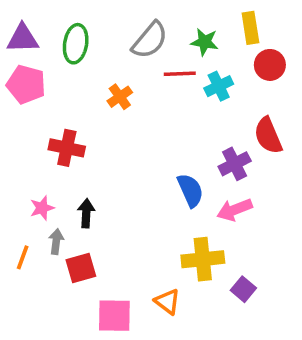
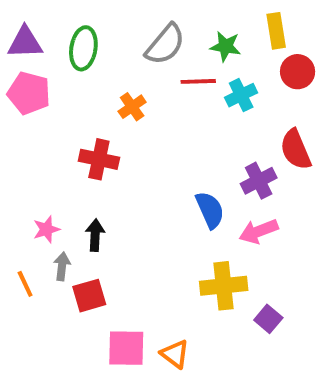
red cross: (67, 148) -> (99, 159), moved
orange line: (23, 257) -> (25, 284), turned -45
orange triangle: (167, 302) -> (175, 354), moved

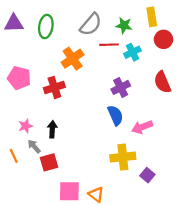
pink pentagon: (29, 93) -> (19, 78), moved
orange cross: (132, 107) -> (73, 59), size x1.5
red cross: (99, 159) -> (54, 87), turned -30
purple cross: (259, 181) -> (121, 87), moved
gray arrow: (62, 266) -> (34, 146), turned -48

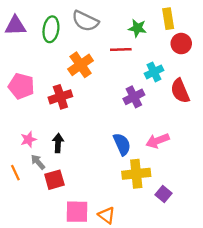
gray semicircle: (91, 24) -> (85, 21), moved, turned 75
cyan cross: (132, 52) -> (154, 72), moved
blue semicircle: (115, 115) -> (122, 144), moved

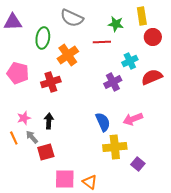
green ellipse: (51, 29) -> (43, 38), moved
red semicircle: (180, 91) -> (152, 77), turned 90
orange line: (15, 173) -> (14, 138), moved

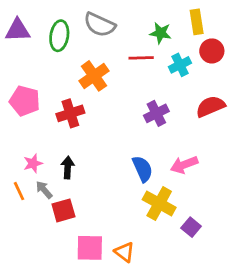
green ellipse: (43, 38) -> (59, 36), moved
cyan cross: (130, 61) -> (180, 65), moved
yellow cross: (115, 147) -> (159, 204), turned 35

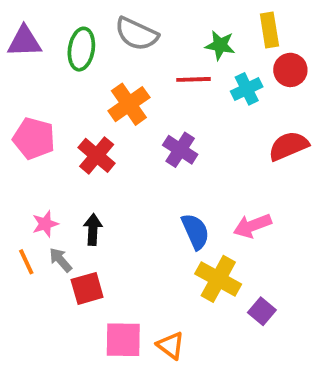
red cross: (70, 113) -> (97, 155), turned -32
purple cross: (156, 113) -> (180, 150), moved, turned -30

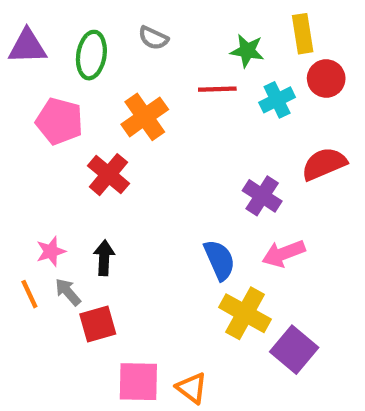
gray semicircle: (136, 34) -> (153, 38), size x0.6
pink pentagon: (34, 138) -> (59, 121), moved
purple cross: (180, 150) -> (262, 196), moved
purple square: (262, 311) -> (294, 350), size x1.5

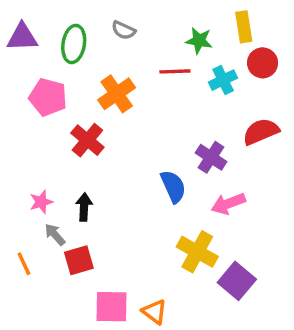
blue semicircle: (219, 260) -> (173, 186), moved
orange line: (29, 294) -> (24, 264), moved

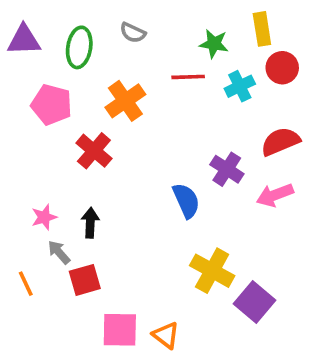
pink arrow: (228, 204) -> (275, 195), moved

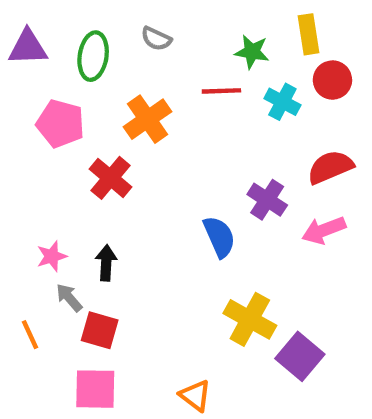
cyan cross: (240, 86) -> (282, 102), turned -36
red square: (85, 280) -> (100, 330), turned 32
pink square: (120, 330) -> (95, 389), moved

